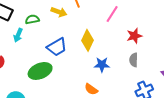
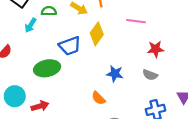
pink line: (112, 14) -> (136, 21), turned 54
yellow diamond: (88, 40) -> (97, 34), moved
gray semicircle: (134, 60) -> (150, 75), turned -80

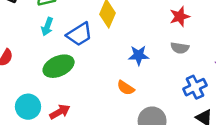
cyan arrow: (30, 25) -> (47, 27), moved

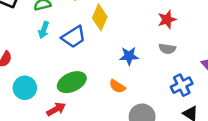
green ellipse: (59, 66) -> (72, 82), moved
cyan circle: (28, 107) -> (25, 88), moved

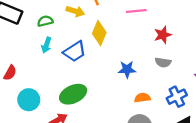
orange semicircle: (117, 86) -> (142, 98), moved, turned 140

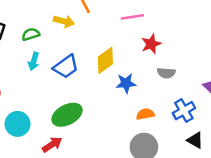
yellow diamond: (99, 33) -> (105, 60), moved, turned 35
red star: (163, 35) -> (151, 44), moved

